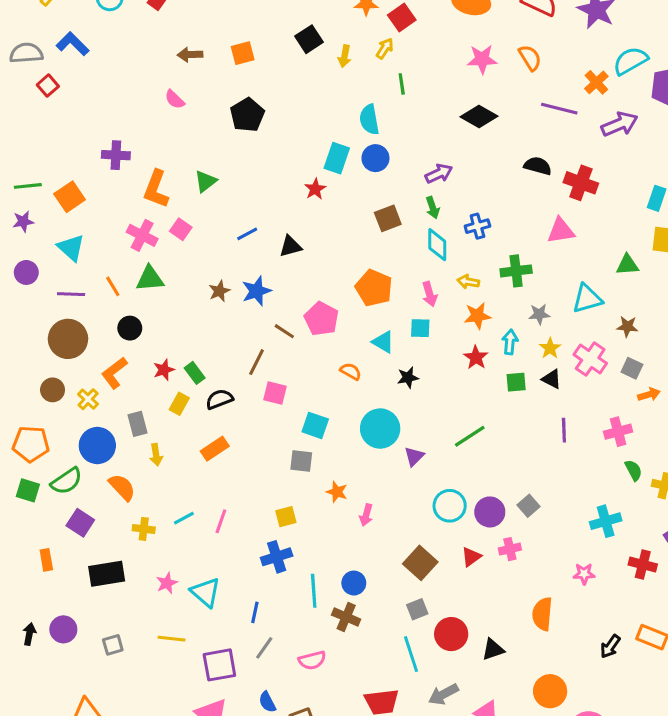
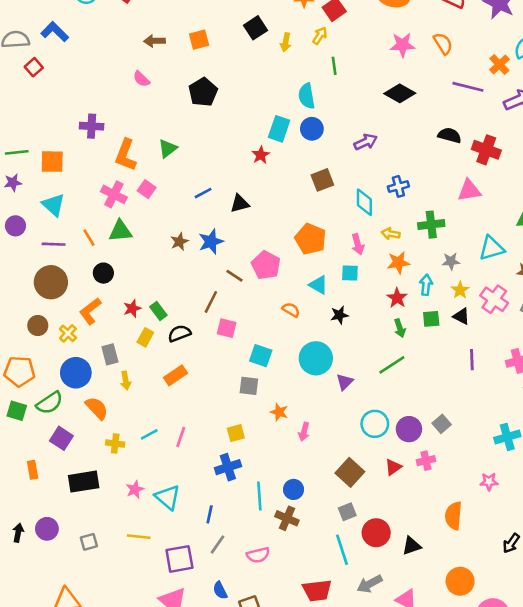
orange square: (70, 197) -> (52, 162), turned 35
green arrow: (433, 208) -> (400, 328), moved

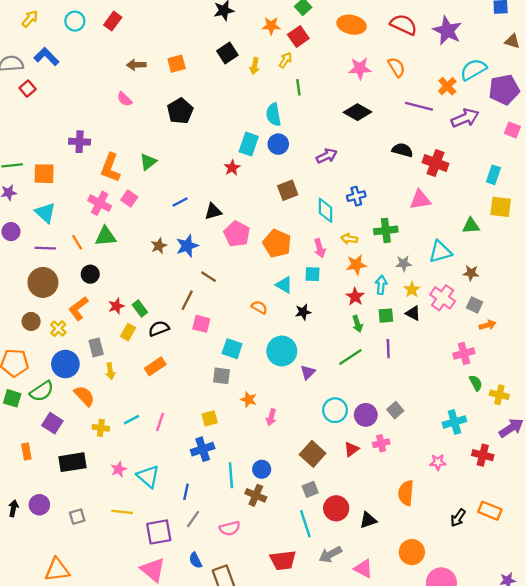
pink pentagon: (266, 265) -> (237, 234), moved
purple line: (472, 360) -> (388, 349), moved

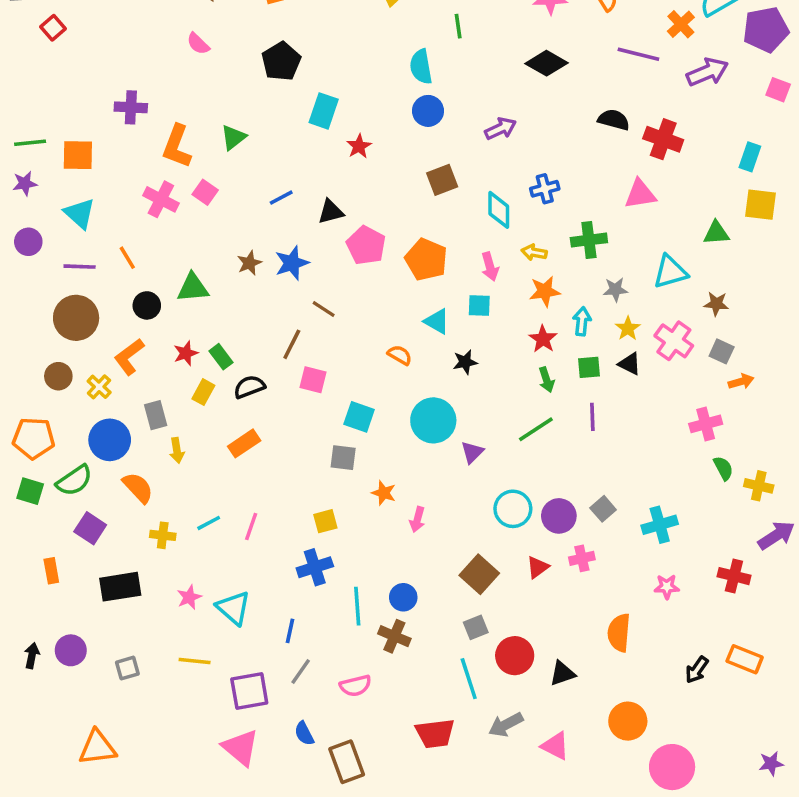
cyan rectangle: (249, 144) -> (324, 111), moved
green triangle: (106, 236) -> (193, 288), moved
cyan cross: (454, 422) -> (660, 525), moved

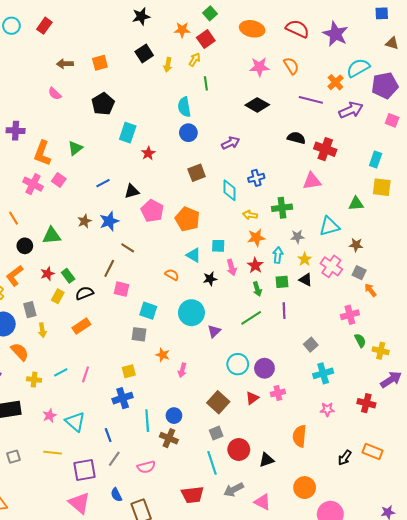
pink arrow: (490, 267) -> (232, 267), moved
orange arrow: (741, 382) -> (370, 290), turned -112
gray square: (603, 509) -> (311, 345), moved
blue line: (290, 631) -> (108, 435), turned -32

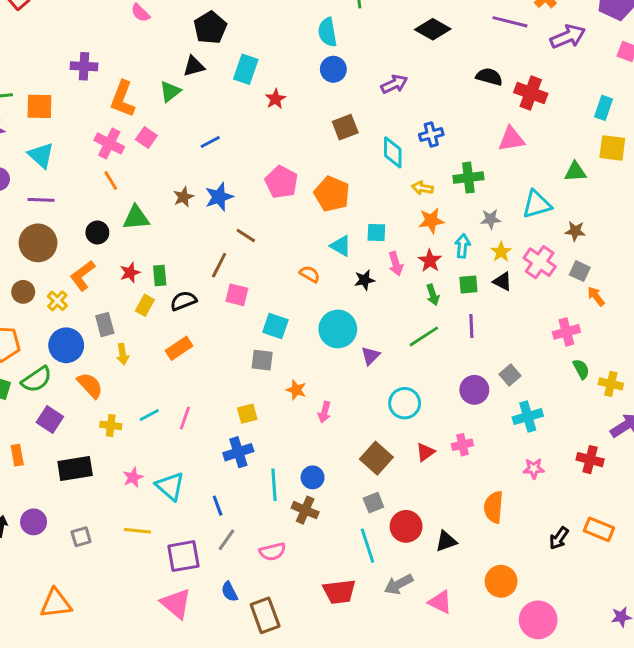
black triangle: (132, 191) -> (194, 66), moved
orange line: (14, 218) -> (111, 181), moved
green rectangle: (68, 276) -> (160, 276), turned 32
purple circle: (264, 368) -> (474, 390), moved

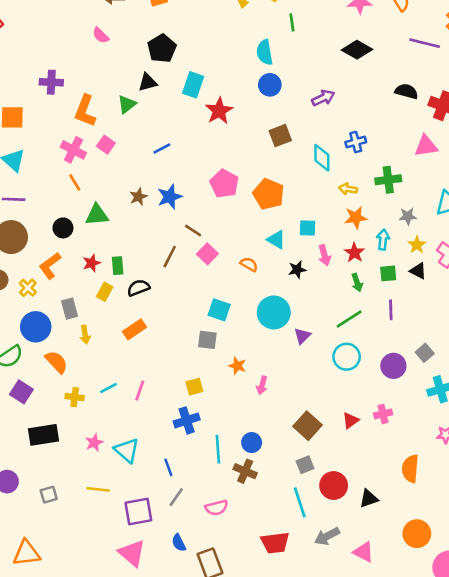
red star: (275, 99) -> (219, 111), size x1.5
pink square: (237, 295) -> (207, 254), moved, turned 30
cyan circle: (405, 403) -> (347, 357), moved

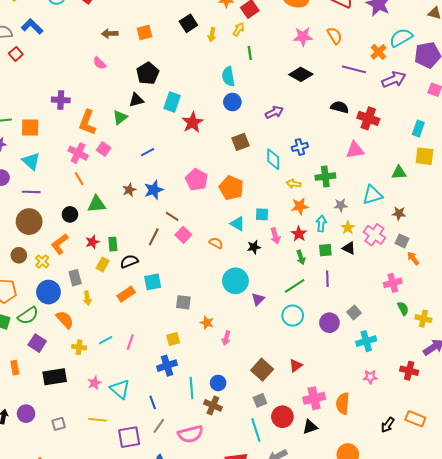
cyan square: (219, 310) -> (153, 282), moved, turned -30
pink cross: (383, 414) -> (314, 398), moved, size x1.5
pink semicircle: (216, 508) -> (190, 434), size x1.4

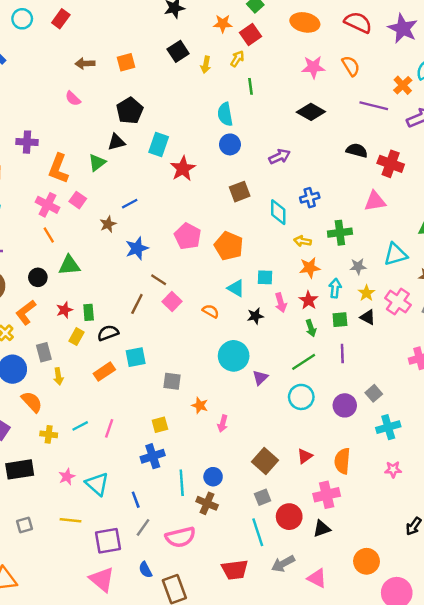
brown star: (129, 190) -> (108, 224), moved
orange semicircle: (343, 403) -> (342, 461), moved

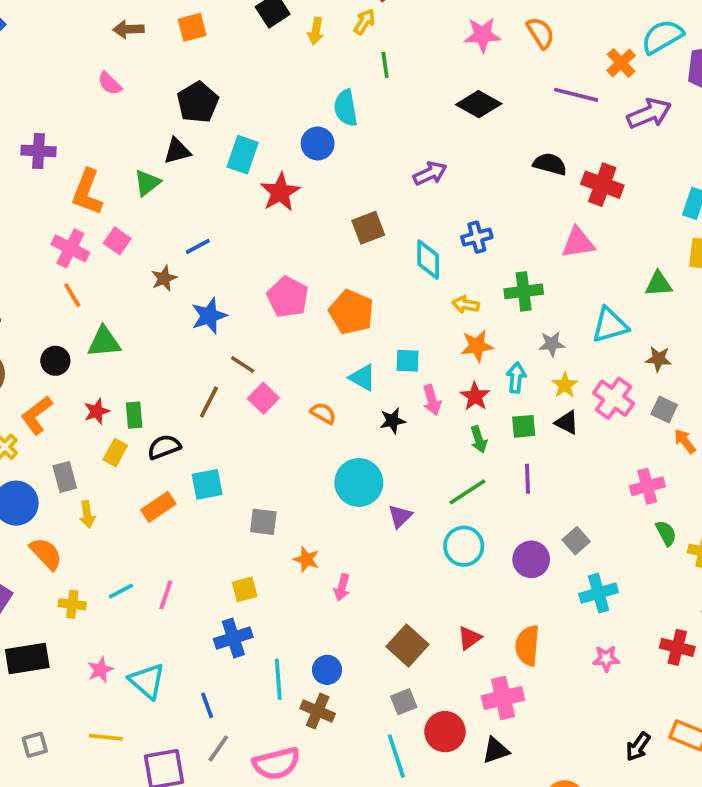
blue circle: (230, 144) -> (318, 143), moved

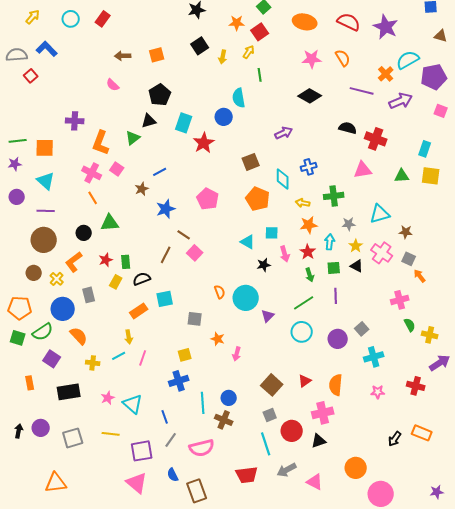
green triangle: (659, 284) -> (402, 176), moved
orange pentagon: (351, 312) -> (258, 199), moved
orange semicircle: (323, 413) -> (220, 292), moved, turned 40
yellow arrow: (87, 514) -> (129, 337), moved
gray square: (35, 745) -> (73, 438), size x1.5

